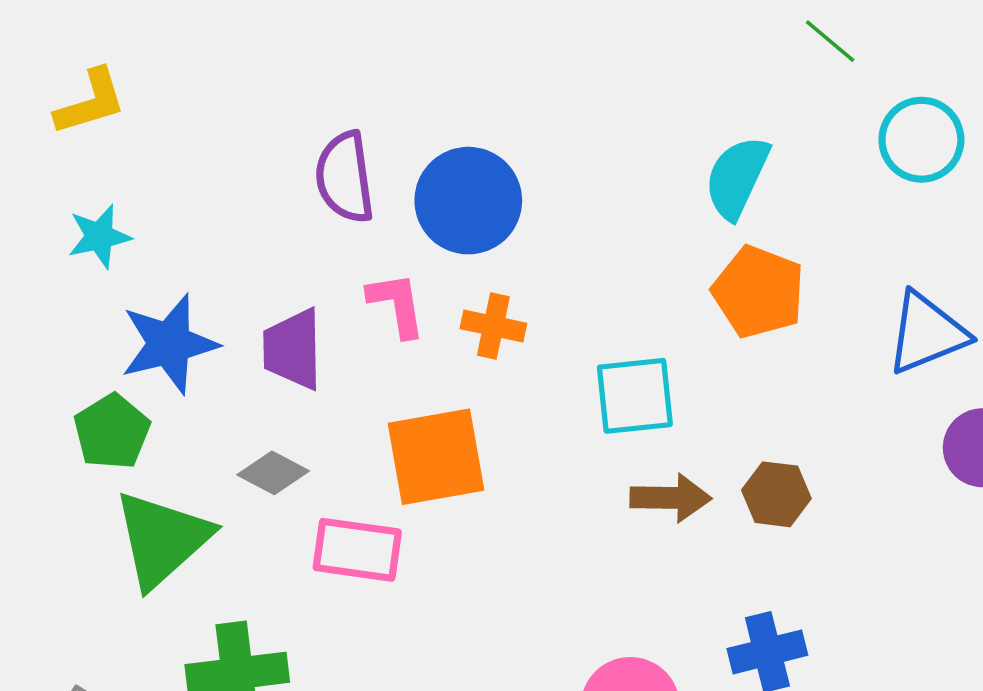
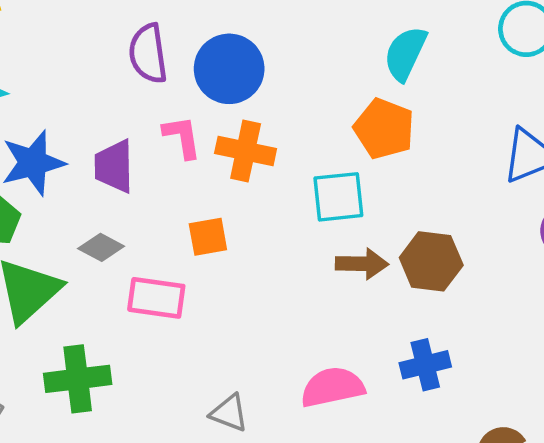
orange pentagon: (758, 292) -> (384, 129), moved
orange cross: (493, 326) -> (246, 151), size x1.4
orange square: (436, 457) -> (208, 237), size x0.6
brown hexagon: (776, 494) -> (431, 261), size x1.4

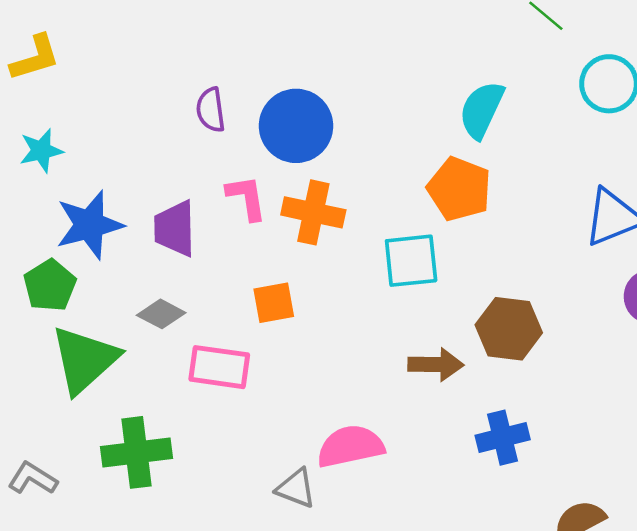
purple semicircle: (148, 54) -> (211, 110), size x0.7
brown arrow: (362, 264) -> (436, 365), moved
pink semicircle: (332, 387) -> (350, 446), moved

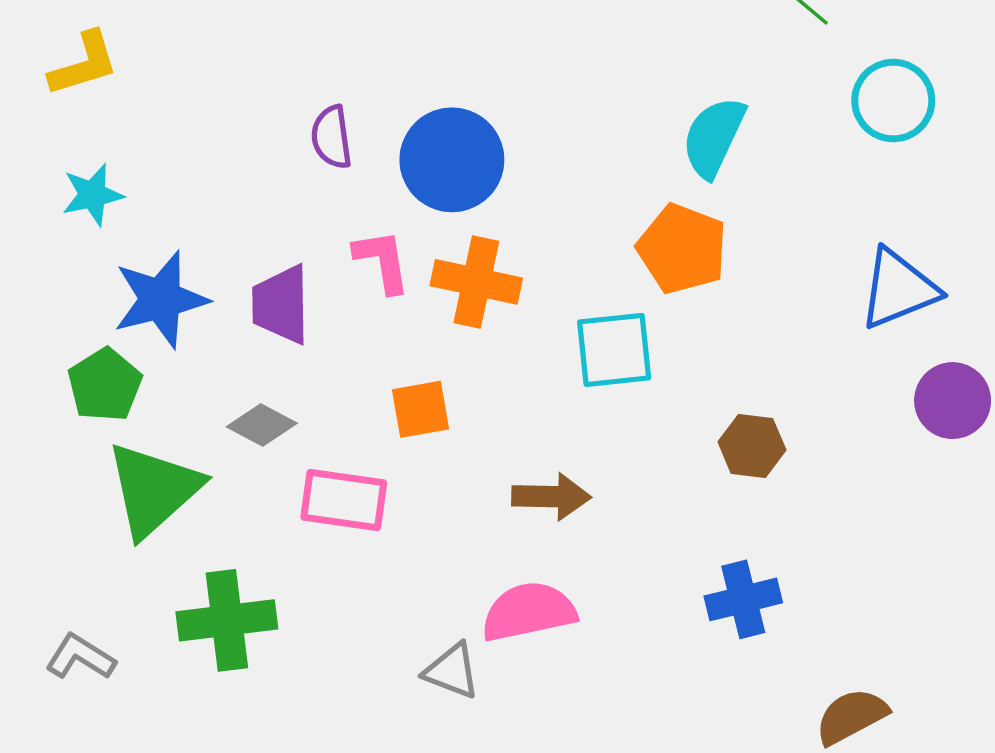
brown hexagon: (509, 329) -> (752, 446), size x0.7
brown arrow: (436, 365) -> (551, 497), moved

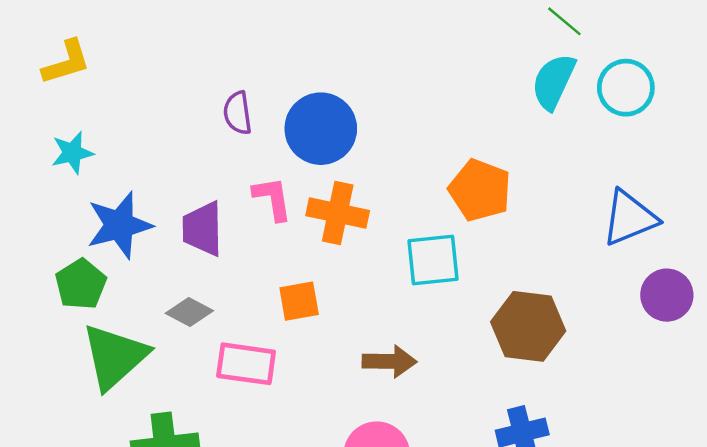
cyan semicircle: (714, 137) -> (554, 82), moved
brown hexagon: (752, 446) -> (528, 326), size x1.6

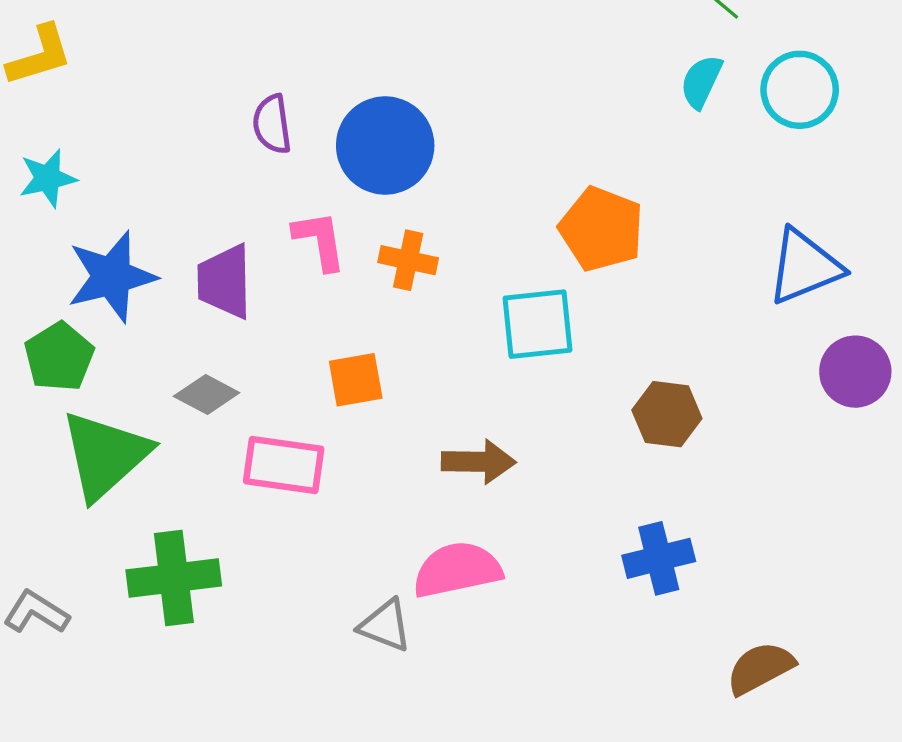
cyan semicircle: (554, 82) -> (701, 82), size x0.7
orange cross: (338, 213) -> (408, 260), size x0.7
brown hexagon: (528, 326) -> (667, 414), size x0.7

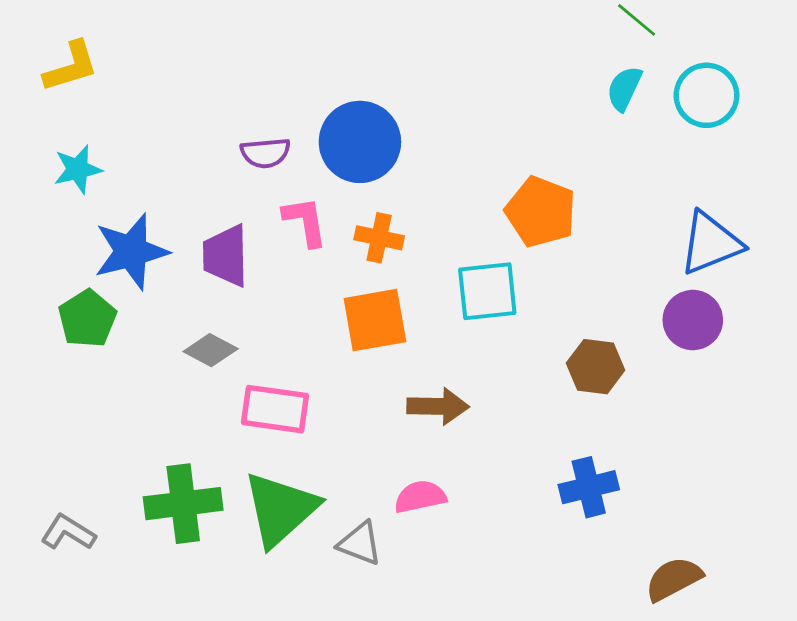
purple semicircle: (272, 124) -> (265, 153), moved, turned -87
purple circle: (855, 372) -> (693, 320), moved
orange square: (356, 380) -> (375, 320), moved, size x1.4
green triangle: (105, 455) -> (280, 509), moved
pink semicircle: (457, 570) -> (420, 497), size x0.7

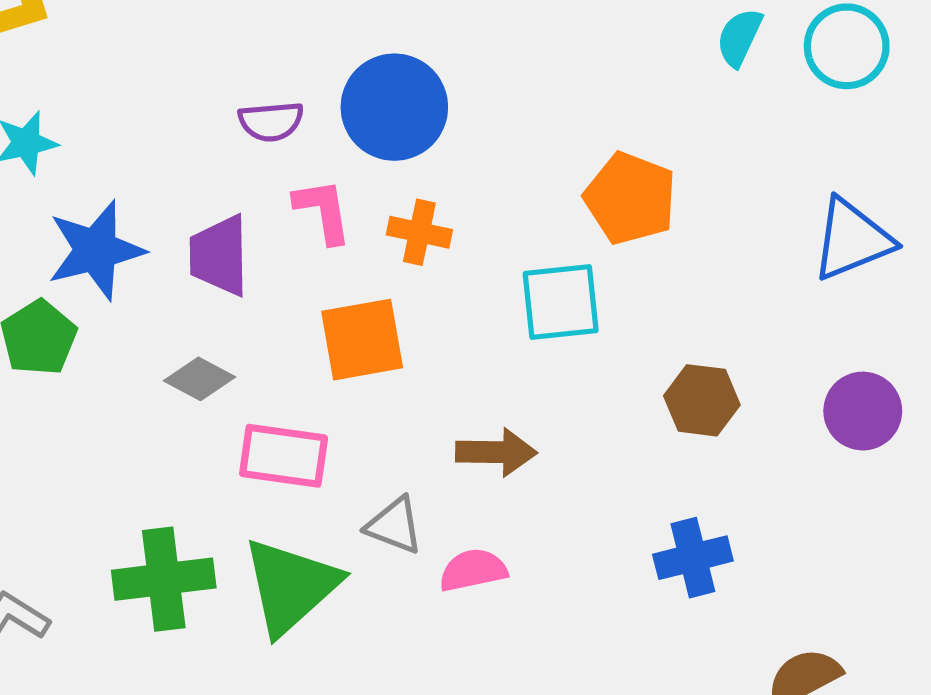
orange square: (375, 320) -> (362, 340), moved
purple circle: (693, 320) -> (863, 411), moved
gray triangle: (360, 543) -> (394, 525), moved

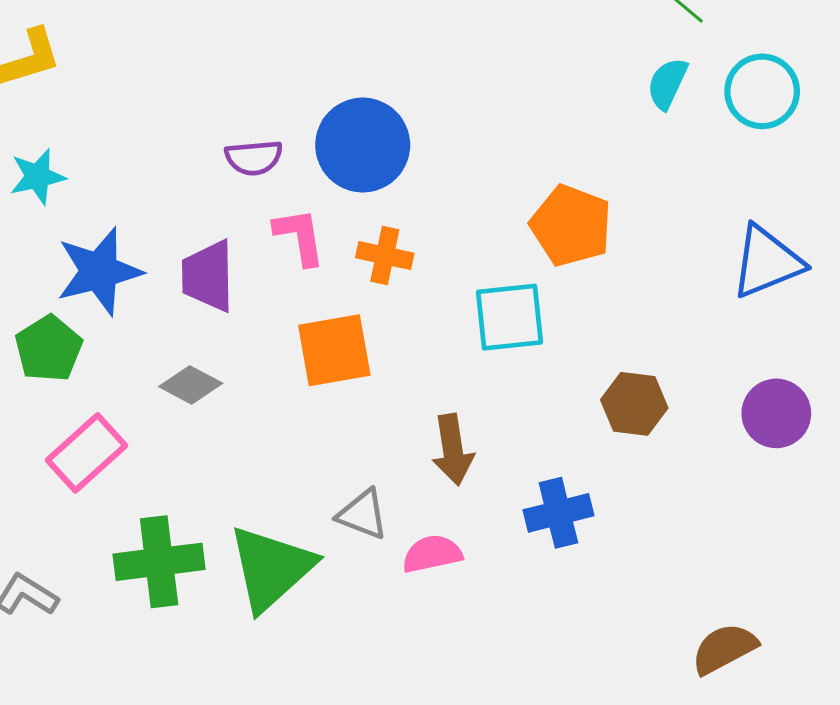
brown arrow: (496, 452) -> (453, 450), turned 80
pink rectangle: (284, 456) -> (86, 453), moved, turned -50
blue cross: (693, 558) -> (558, 513), moved

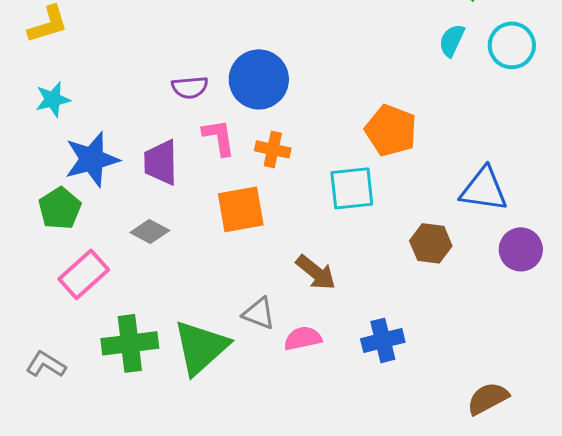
blue triangle: (767, 262) -> (484, 189), moved, turned 30
brown arrow: (453, 450) -> (316, 272), turned -42
blue cross: (558, 513) -> (383, 340), moved

